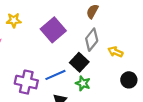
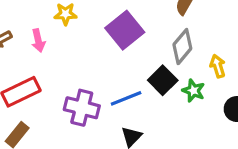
yellow arrow: (115, 52) -> (218, 66), turned 48
green star: (83, 83) -> (193, 91), moved

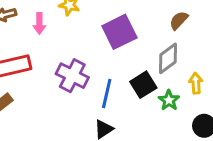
blue line: (126, 98) -> (107, 94), turned -68
purple cross: (82, 108) -> (72, 76), moved

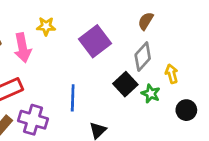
pink arrow: (39, 23) -> (23, 48), size x1.5
purple cross: (72, 76) -> (33, 120), moved
blue line: (107, 94) -> (73, 98), moved

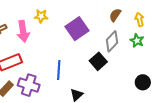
yellow arrow: (172, 74) -> (140, 19), moved
green star: (151, 94) -> (137, 41), moved

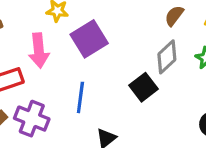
purple square: (77, 29) -> (89, 39), moved
pink arrow: (23, 31) -> (39, 51), moved

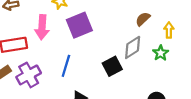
purple cross: (32, 119) -> (29, 75), turned 30

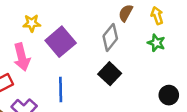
gray diamond: (133, 47) -> (110, 37), moved

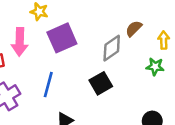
green star: (156, 43) -> (155, 67), turned -30

